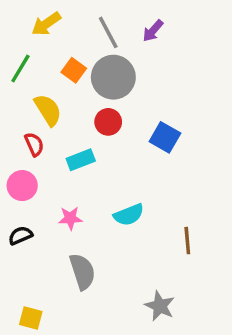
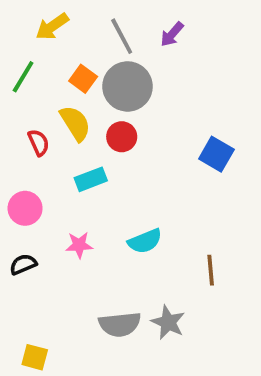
yellow semicircle: (48, 110) -> (75, 123), moved
blue square: (165, 137) -> (216, 154), moved
red semicircle: (34, 144) -> (39, 143), moved
gray semicircle: (82, 272) -> (120, 324), moved, turned 102
gray star: (160, 306) -> (168, 322), moved

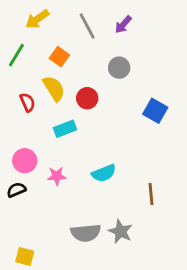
gray circle: (128, 86) -> (119, 68), moved, size x0.6
pink circle: (25, 208) -> (25, 161), moved

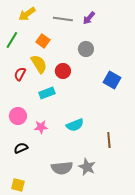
gray line: (87, 26) -> (63, 19), turned -54
red semicircle: (27, 102) -> (20, 74), turned -128
black semicircle: (16, 190) -> (21, 148), moved

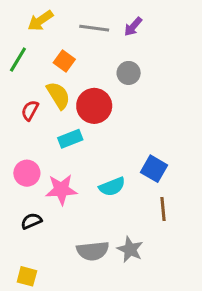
red circle: (63, 71) -> (94, 106), size x1.5
blue square: (112, 80) -> (154, 169), moved
pink star: (41, 127) -> (61, 190), size x1.5

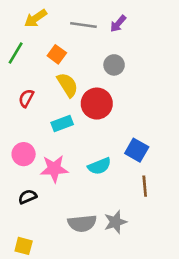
yellow semicircle: (58, 95) -> (67, 85), moved
red circle: (94, 106) -> (97, 104), moved
gray star: (130, 249) -> (115, 222), turned 30

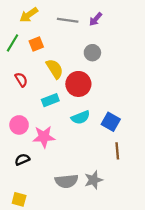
orange square: (57, 54) -> (36, 44), moved, turned 32
red semicircle: (26, 98) -> (21, 80), turned 120
cyan semicircle: (99, 166) -> (81, 117), moved

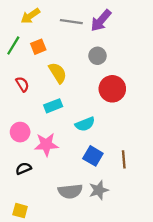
purple arrow: (96, 19) -> (101, 20), size x1.5
red circle: (78, 84) -> (112, 89), moved
blue square: (111, 122) -> (93, 156), moved

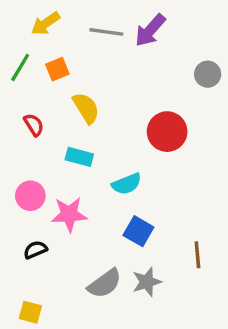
gray circle: (98, 56) -> (208, 74), moved
cyan rectangle: (53, 106) -> (79, 157), turned 36
brown line: (124, 159) -> (197, 255), moved
gray semicircle: (70, 191) -> (105, 284), turned -30

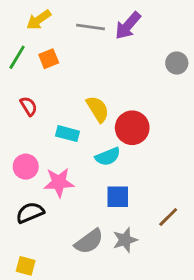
yellow semicircle: (86, 108) -> (98, 109), moved
red circle: (167, 132) -> (132, 128), moved
blue square: (138, 231) -> (118, 197), turned -30
black semicircle: (35, 250) -> (30, 213), size x1.4
brown line: (197, 255) -> (168, 217), turned 50

